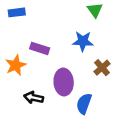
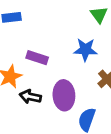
black arrow: (34, 98) -> (30, 97), moved

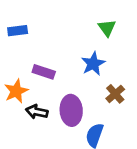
blue star: (85, 50) -> (93, 64), turned -30

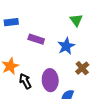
purple rectangle: (44, 72) -> (36, 39), moved
black arrow: (37, 112) -> (25, 81), turned 49

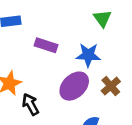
blue star: (66, 46) -> (88, 55), turned 30
purple ellipse: (50, 80) -> (74, 86), moved, turned 50

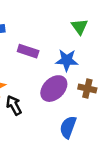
brown cross: (111, 86) -> (87, 89), turned -36

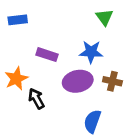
purple rectangle: (28, 51) -> (47, 55), moved
purple ellipse: (54, 89) -> (78, 81), turned 32

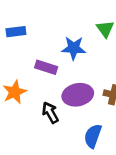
blue star: (91, 52) -> (74, 48), moved
black arrow: (36, 99) -> (50, 113), moved

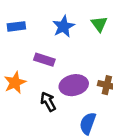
blue star: (74, 48) -> (63, 26), moved, turned -30

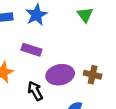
blue star: (63, 26) -> (36, 15), moved

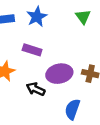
black arrow: (35, 91) -> (36, 89), turned -36

